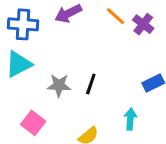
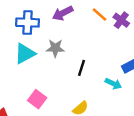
gray star: (59, 85) -> (55, 48), moved
cyan arrow: (130, 119) -> (113, 84), moved, turned 112

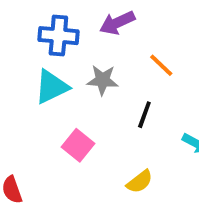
orange line: (100, 14) -> (161, 65), moved
pink square: (37, 99) -> (78, 145), moved

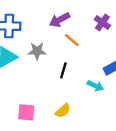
purple arrow: (117, 23) -> (60, 20), moved
pink square: (78, 145) -> (26, 112), moved, turned -30

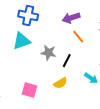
gray star: (37, 51) -> (48, 53), moved
yellow semicircle: (63, 111) -> (60, 83), moved

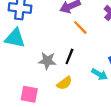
cyan triangle: (22, 41) -> (15, 38), turned 36
gray star: (48, 53) -> (47, 61), moved

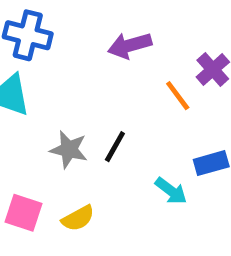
orange line: (80, 27) -> (178, 96), moved
yellow semicircle: (64, 83) -> (78, 218), moved

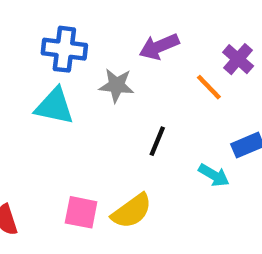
gray star: (69, 150) -> (117, 85), moved
yellow semicircle: (78, 218) -> (132, 211), size x1.4

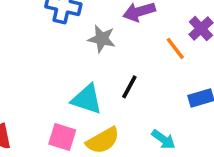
cyan triangle: (54, 106) -> (87, 99), moved
cyan arrow: (214, 175) -> (163, 139), moved

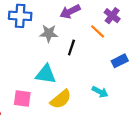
black line: (129, 87) -> (71, 48), moved
pink square: (62, 137) -> (22, 98), moved

